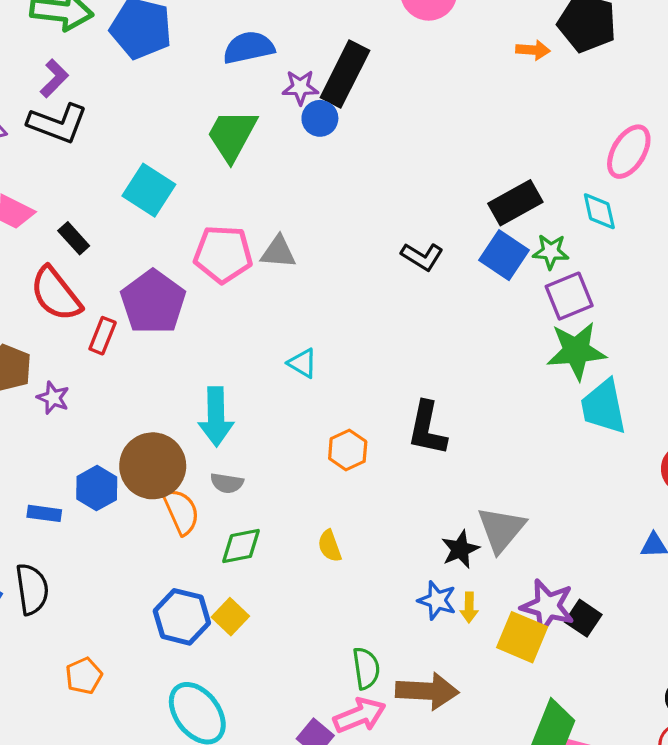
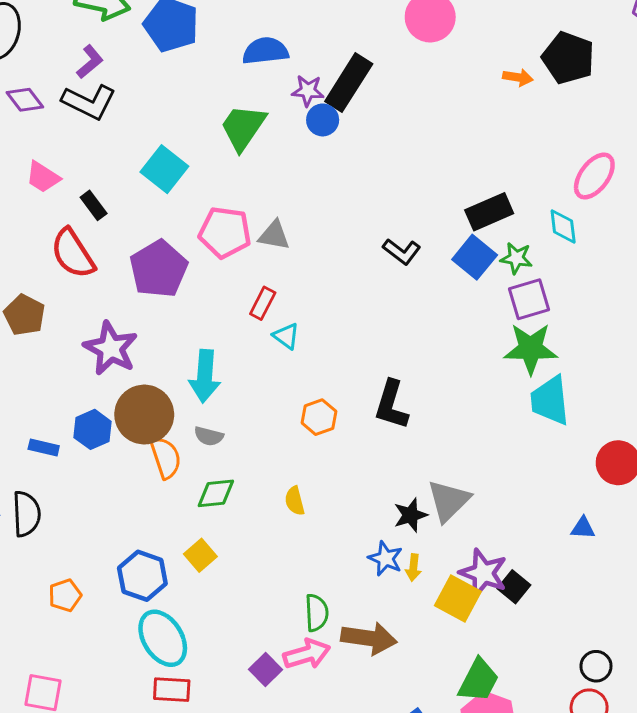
red rectangle: (103, 336) -> (263, 303), moved
purple star: (53, 398) -> (111, 348), moved, size x1.8
blue hexagon: (182, 617) -> (142, 576), moved

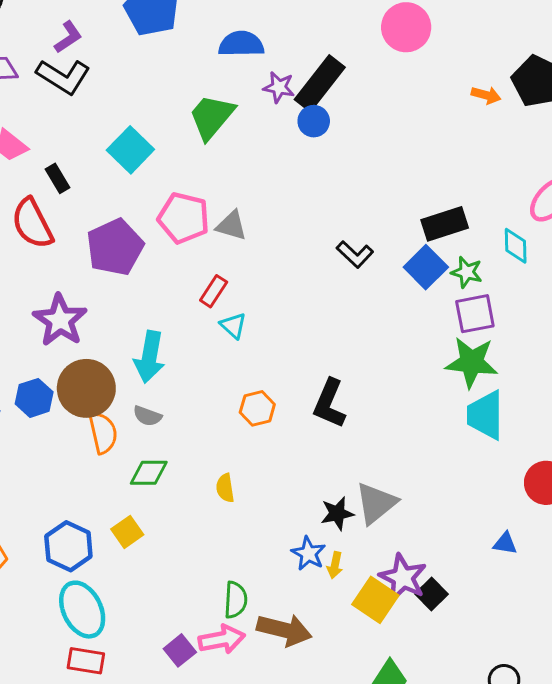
blue circle: (323, 120) -> (314, 121), moved

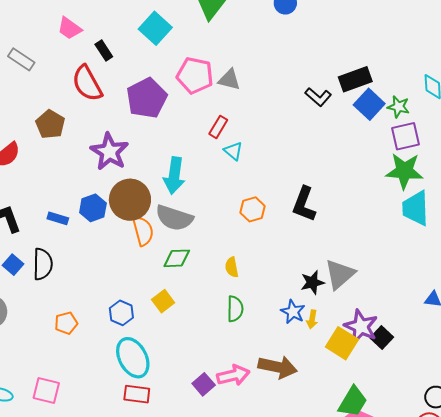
black rectangle: (445, 224) -> (355, 79), moved
gray semicircle: (147, 416) -> (174, 218), size x1.8
blue hexagon: (68, 546) -> (121, 313), size x0.7
green semicircle: (236, 600) -> (235, 309), moved

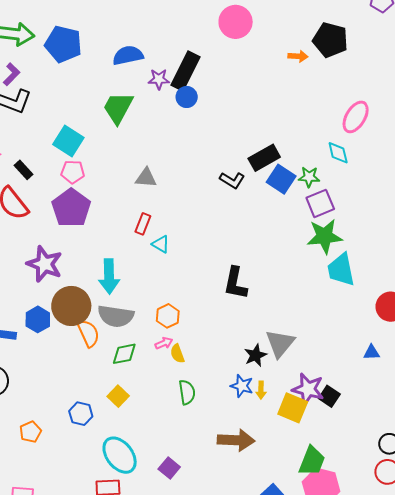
pink pentagon: (195, 75) -> (73, 172), moved, size x0.7
orange hexagon: (253, 209) -> (168, 316), moved
cyan ellipse: (133, 358) -> (120, 455), moved
pink arrow: (233, 375) -> (164, 343), moved, size x0.6

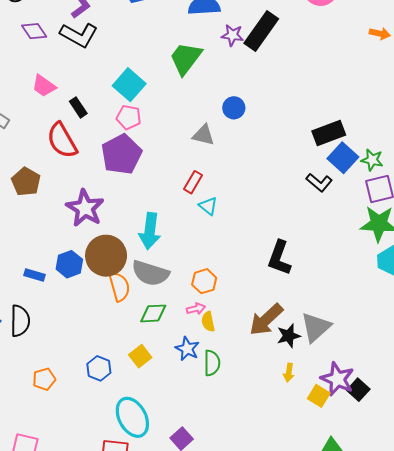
blue circle: (187, 97) -> (234, 108), moved
black L-shape: (232, 180) -> (319, 182), moved
blue star: (242, 386) -> (187, 349), moved
yellow square: (293, 408) -> (319, 396), size x0.7
brown arrow: (236, 440) -> (266, 320), moved, turned 126

